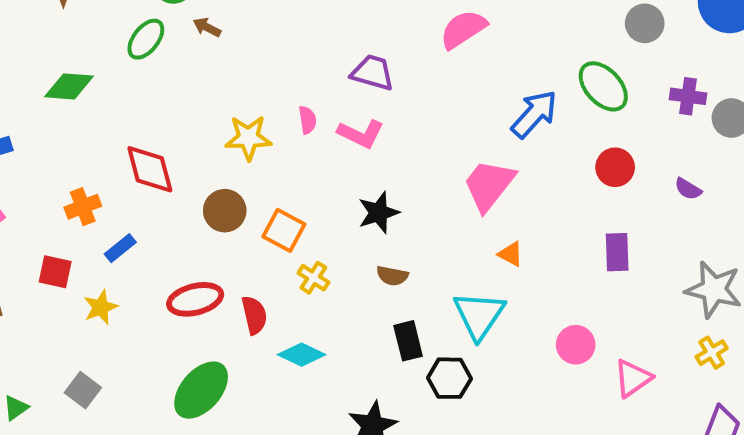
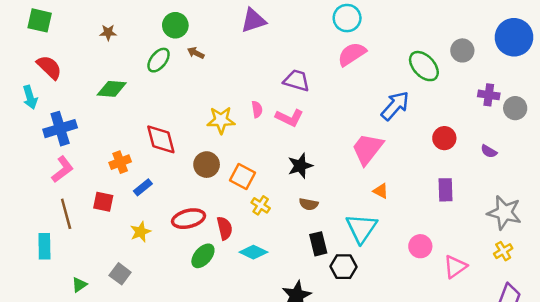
green ellipse: (603, 86) -> (424, 66), moved
yellow star: (101, 307) -> (141, 232), moved
green ellipse: (201, 390) -> (203, 256), moved, size x0.7

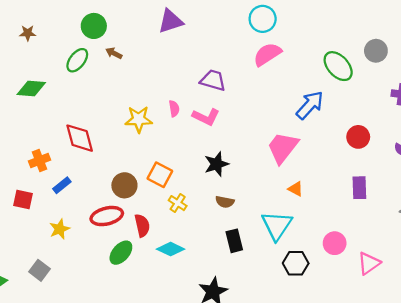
brown circle: (207, 165) -> (124, 185), moved
black hexagon: (343, 267) -> (296, 263), moved

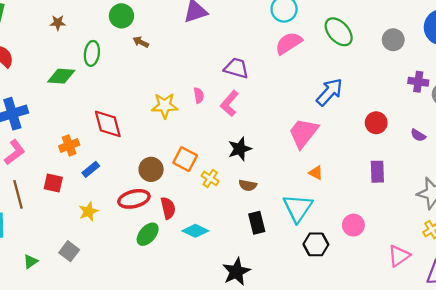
green ellipse: (77, 60) -> (92, 53), moved, turned -30
green ellipse: (338, 66) -> (339, 32), moved
pink L-shape: (206, 117) -> (229, 103), turned 105
yellow cross: (178, 203) -> (210, 178), moved
pink triangle: (369, 263) -> (399, 256), moved

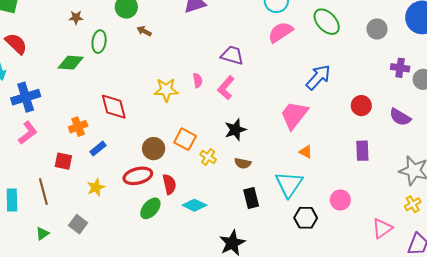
brown star: (58, 23) -> (76, 17), moved
purple semicircle: (418, 135) -> (400, 117), size x1.5
brown line: (18, 194) -> (43, 192), moved

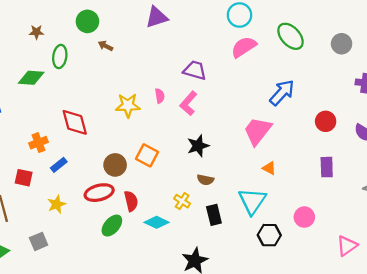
yellow cross: (208, 157) -> (182, 201), moved
gray square: (78, 224) -> (39, 241), turned 30

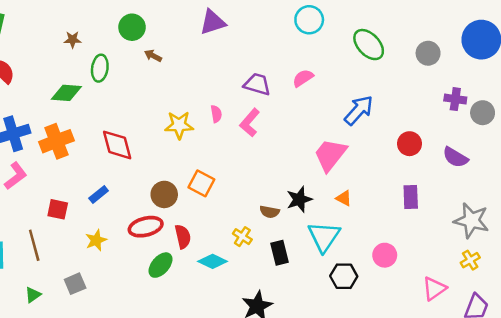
pink semicircle: (244, 47) -> (303, 78), moved, size x0.7
orange cross: (39, 143) -> (56, 141), moved, size x1.5
black star: (198, 146) -> (299, 199), moved

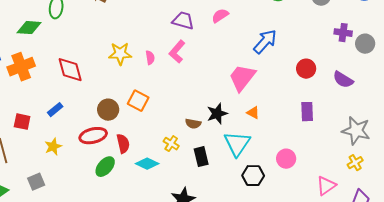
pink semicircle: (216, 114) -> (150, 58), moved

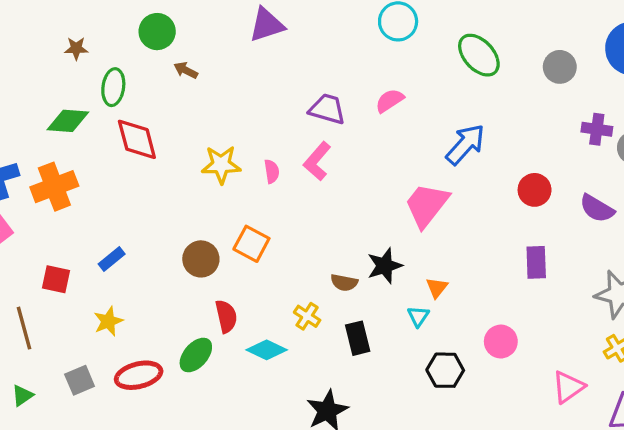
red diamond: (70, 70) -> (137, 139), moved
orange triangle: (253, 113) -> (437, 288), moved, turned 40
red ellipse: (93, 136) -> (139, 375), moved
cyan triangle: (237, 144) -> (418, 316), size x0.5

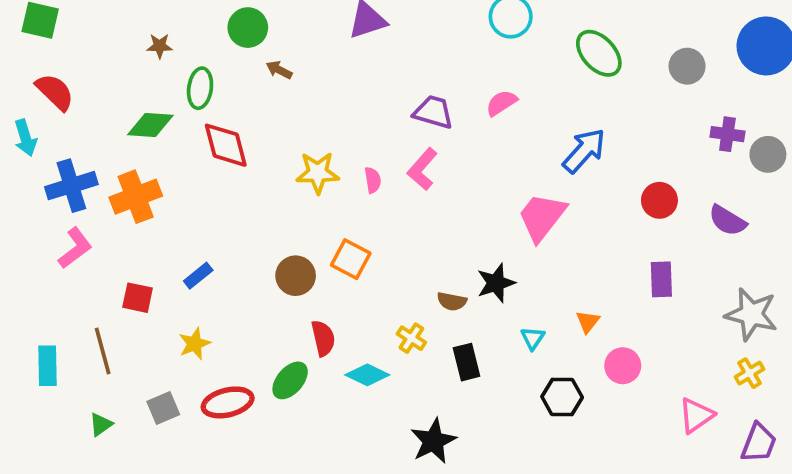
orange triangle: (437, 288) -> (588, 322), moved

